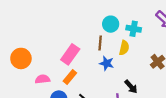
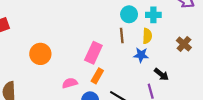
orange circle: (21, 58) -> (40, 54), moved
blue star: (107, 63) -> (141, 55), moved

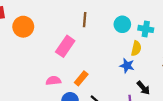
brown line: (122, 35) -> (85, 20), moved
pink rectangle: (93, 53) -> (65, 46), moved
orange circle: (40, 54) -> (23, 27), moved

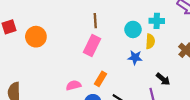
cyan circle: (122, 24) -> (133, 29), moved
pink rectangle: (65, 46) -> (92, 45), moved
blue star: (127, 66) -> (135, 58), moved

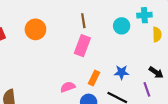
orange circle: (36, 37) -> (35, 29), moved
yellow semicircle: (150, 41) -> (157, 35), moved
blue star: (135, 58) -> (121, 72), moved

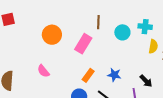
brown line: (83, 21) -> (98, 22), moved
orange circle: (35, 29) -> (52, 35), moved
pink semicircle: (68, 87) -> (43, 71), moved, turned -120

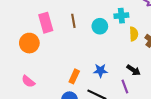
pink rectangle: (83, 44) -> (46, 23), moved, turned -36

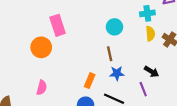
cyan cross: (121, 16) -> (147, 13), moved
brown line: (73, 21) -> (110, 54), moved
pink semicircle: (28, 81) -> (42, 88), turned -112

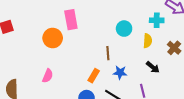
yellow semicircle: (150, 34) -> (148, 41), moved
brown line: (110, 54) -> (108, 53), moved
black arrow: (151, 72) -> (153, 67), moved

